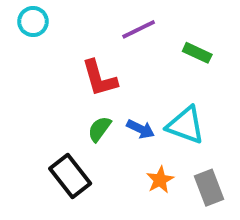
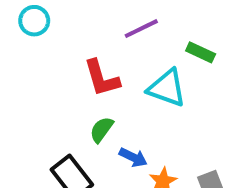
cyan triangle: (185, 125) -> (167, 88), moved
blue arrow: (141, 129) -> (133, 157), moved

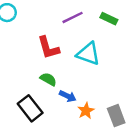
green rectangle: (201, 52) -> (109, 19), moved
green semicircle: (102, 130) -> (48, 79), turned 84

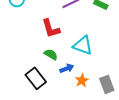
cyan triangle: (88, 54) -> (83, 45), moved
blue arrow: (68, 96) -> (67, 68), turned -48

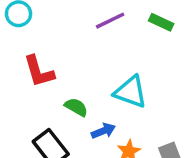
red L-shape: (51, 28) -> (39, 71), moved

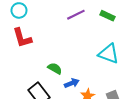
red L-shape: (39, 71) -> (22, 38), moved
cyan triangle: (131, 92) -> (109, 54), moved

